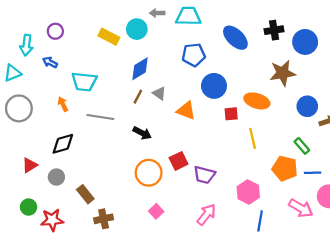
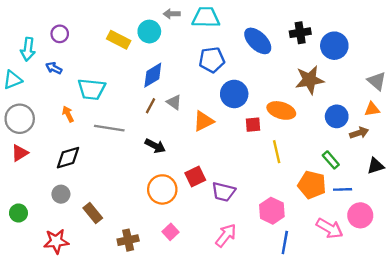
orange triangle: (186, 111) -> (204, 121), turned -48
red triangle: (30, 165) -> (20, 153), moved
green circle: (29, 207) -> (18, 213), moved
brown cross: (104, 219) -> (128, 240), moved

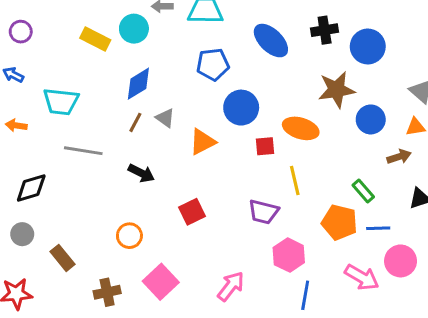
orange arrow: (68, 114) -> (16, 125), moved, turned -56
blue circle: (337, 116) -> (371, 119), moved
orange circle: (162, 189) -> (129, 236), moved, size x0.7
purple trapezoid: (224, 192) -> (263, 212), moved
pink square: (171, 232) -> (161, 282), size x1.6

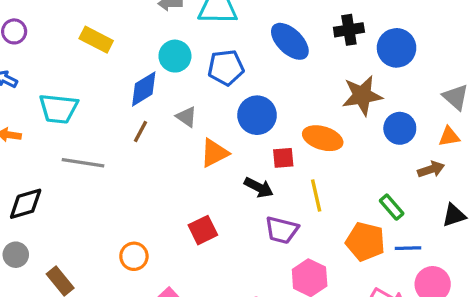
cyan circle: (134, 29) -> (175, 56), moved
gray triangle: (165, 118) -> (186, 117), moved
black arrow: (141, 173) -> (259, 187), moved

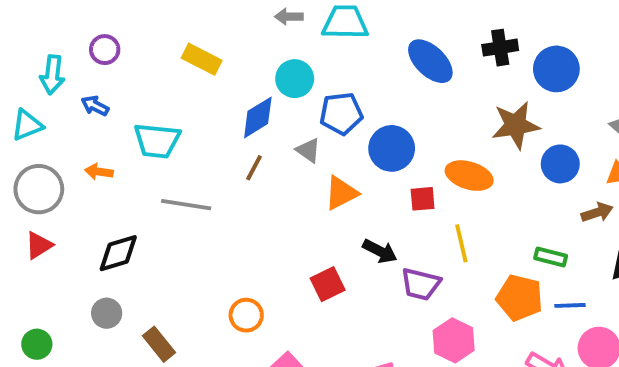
blue pentagon: (226, 68) -> (341, 114), moved
black arrow: (259, 187) -> (380, 251), moved
green rectangle: (392, 207) -> (551, 257), turned -35

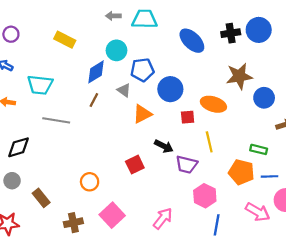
blue circle: (556, 69) -> (259, 30), moved

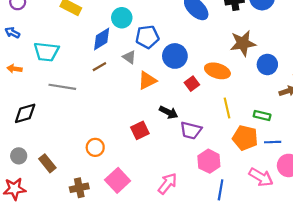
brown line: (94, 100) -> (99, 67), turned 32
red square: (188, 117) -> (192, 84), turned -32
yellow line: (209, 142) -> (227, 108), moved
gray circle: (12, 181) -> (19, 156), moved

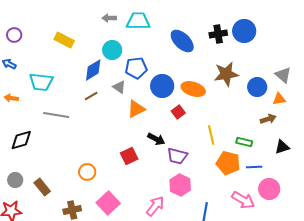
blue circle: (267, 64) -> (257, 87), moved
orange ellipse: (217, 71) -> (193, 89), moved
pink hexagon: (209, 161) -> (180, 185), moved

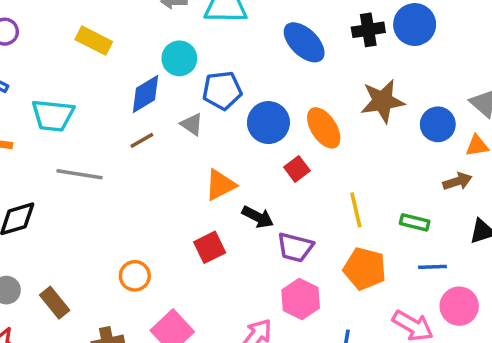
orange ellipse: (193, 89) -> (324, 128), turned 40
orange triangle: (136, 109) -> (220, 185), moved
orange pentagon: (228, 163) -> (365, 269), moved

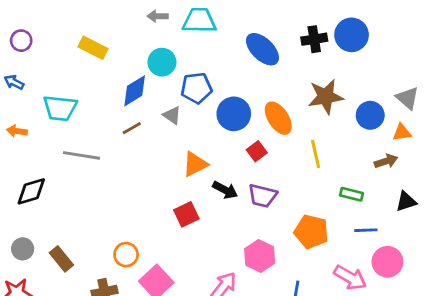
yellow line: (356, 210) -> (316, 154), moved
purple trapezoid: (295, 247) -> (262, 196), moved
orange circle: (135, 276) -> (126, 255), moved

